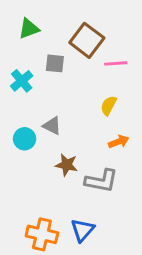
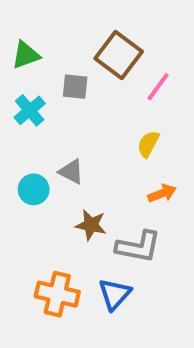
green triangle: (29, 29) -> (26, 55), moved
pink line: (116, 63) -> (158, 87), turned -50
blue triangle: (82, 230) -> (115, 294), moved
orange cross: (42, 234) -> (57, 294), moved

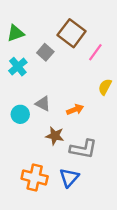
gray square: (75, 87) -> (45, 52), turned 35
yellow semicircle: (148, 144) -> (105, 87), moved
orange arrow: (162, 193) -> (75, 110), moved

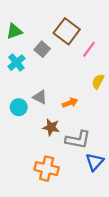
orange cross: (35, 178) -> (47, 169), moved
blue triangle: (69, 178) -> (95, 162), moved

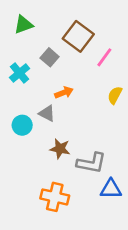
green triangle: (14, 31) -> (23, 25), moved
orange arrow: (70, 103) -> (64, 93), moved
blue triangle: (95, 162) -> (111, 189), turned 48

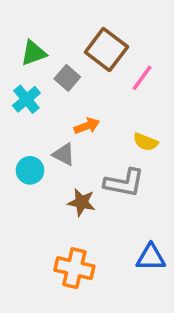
green triangle: (23, 25) -> (34, 53), moved
yellow semicircle: (115, 95) -> (146, 142), moved, turned -96
gray L-shape: (91, 163) -> (124, 183), moved

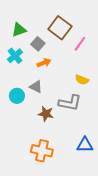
orange arrow: (87, 126) -> (44, 63), moved

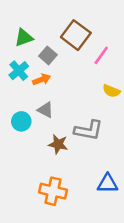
orange arrow: (44, 63) -> (42, 80), moved
yellow semicircle: (82, 80) -> (111, 91), moved

